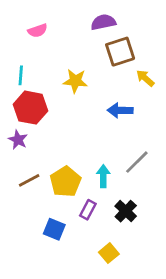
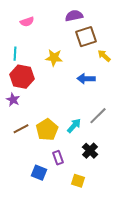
cyan arrow: (103, 176) -> (74, 126), turned 42
purple rectangle: (88, 210) -> (58, 158), moved, turned -48
blue square: (54, 229) -> (39, 173), moved
yellow square: (109, 253) -> (78, 181), turned -32

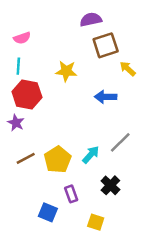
pink semicircle: (27, 22) -> (22, 38), moved

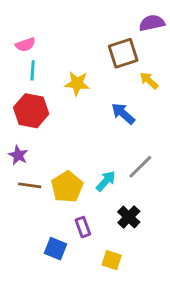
purple semicircle: (91, 20) -> (152, 23), moved
cyan line: (18, 66) -> (33, 70), moved
blue arrow: (106, 97) -> (123, 114), turned 40
purple star: (16, 123) -> (18, 155), moved
brown line: (26, 158) -> (30, 185), turned 36

